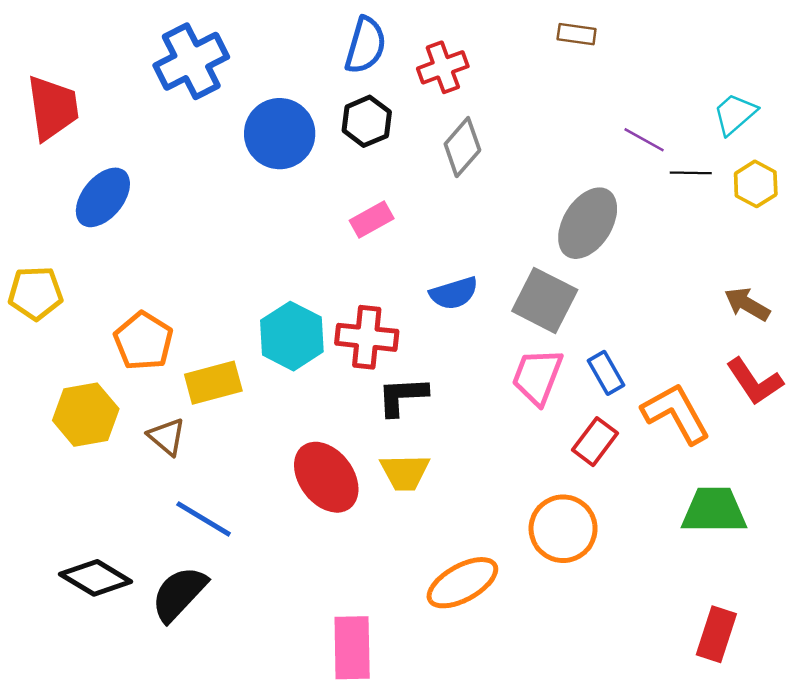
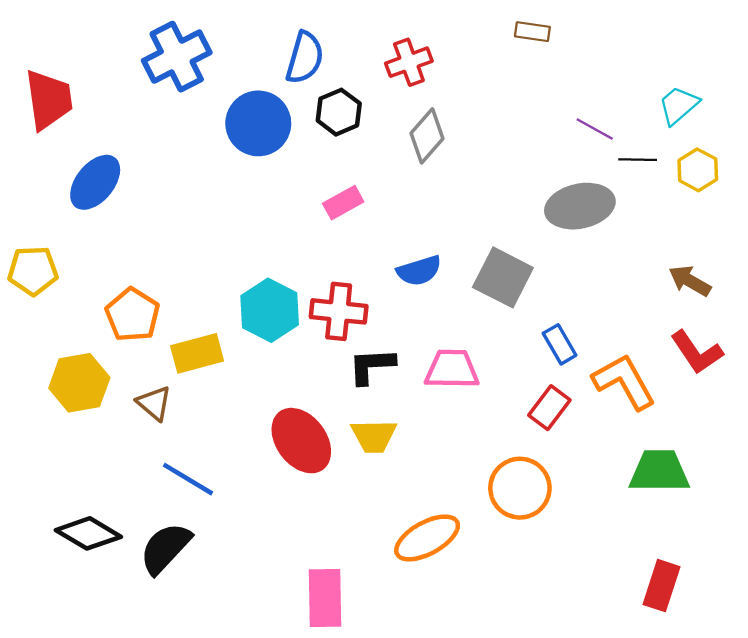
blue semicircle: (366, 45) -> (305, 58), moved
gray ellipse: (588, 223) -> (580, 206), moved, turned 46
pink trapezoid: (537, 377) -> (452, 369), moved, turned 70

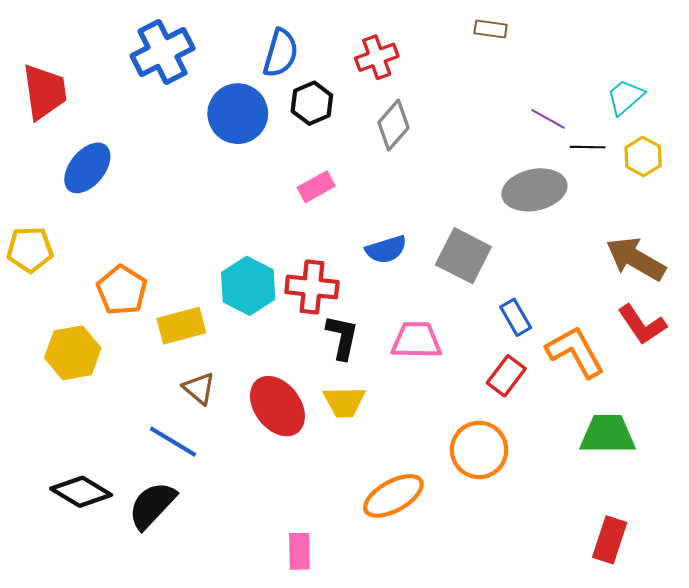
brown arrow: (690, 281) -> (636, 259), size x1.5
black L-shape: (372, 366) -> (342, 337), turned 105
brown triangle: (154, 403) -> (199, 388), moved
pink rectangle: (325, 598) -> (299, 551), size x0.7

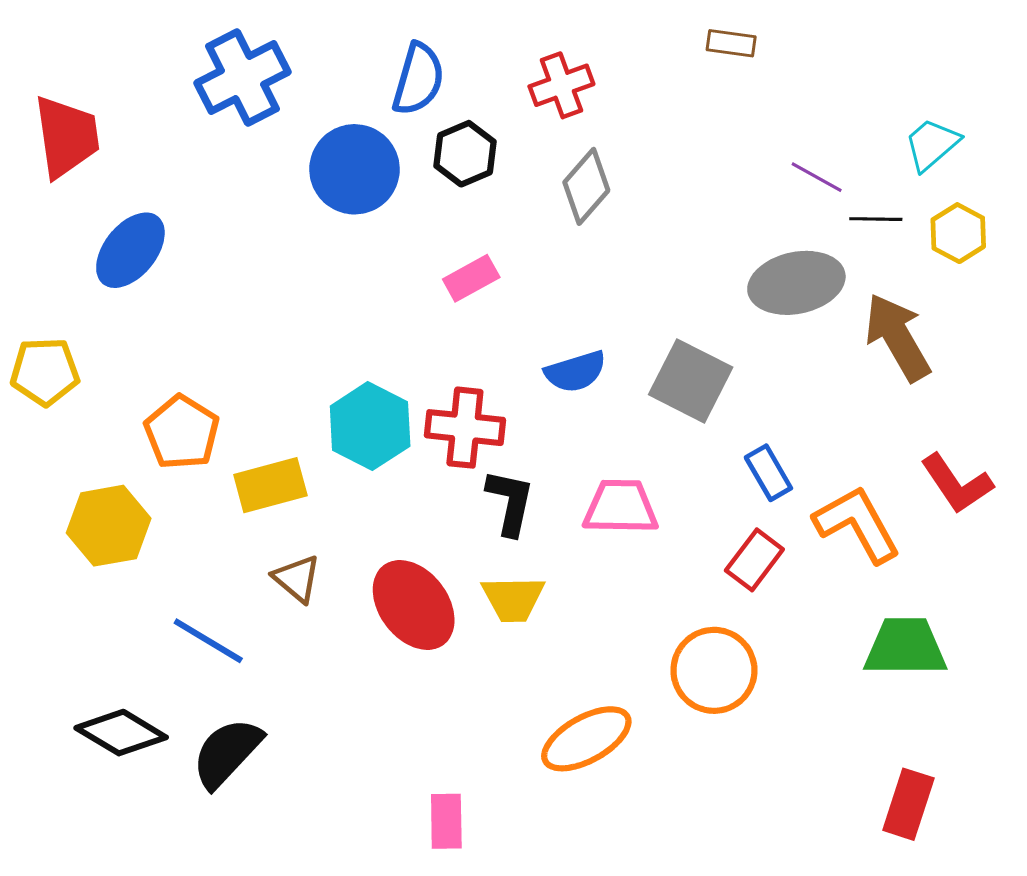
brown arrow: (636, 259) -> (898, 337), moved, turned 30
blue line: (173, 442) -> (208, 641), moved

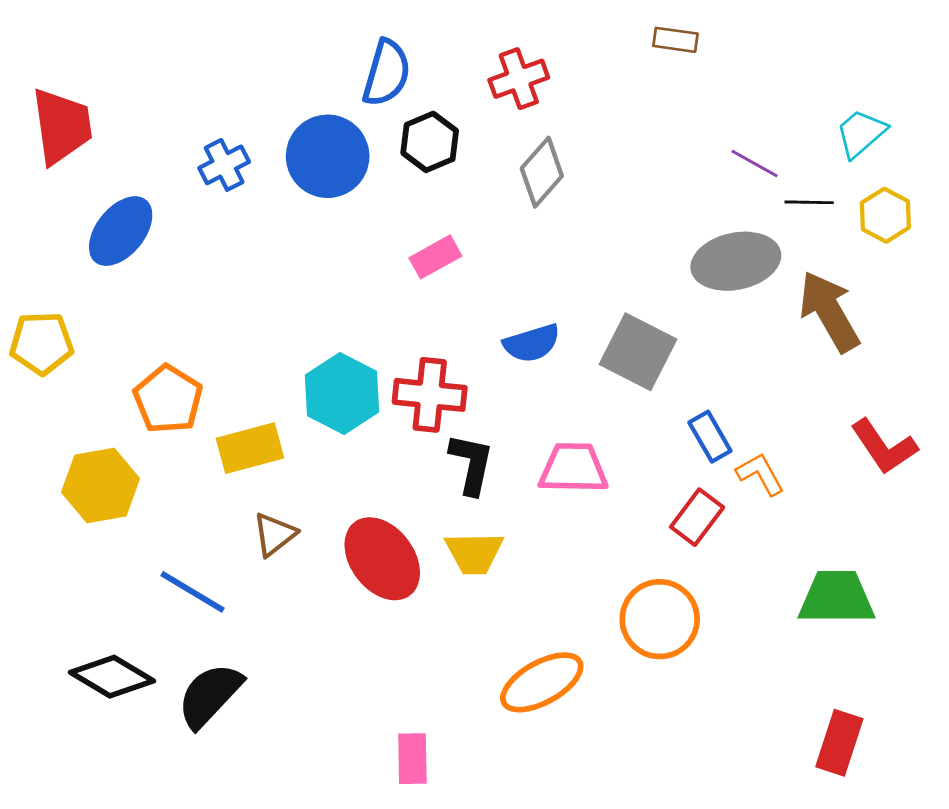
blue cross: (242, 77) -> (224, 165), moved, size x0.6
orange L-shape: (857, 524) -> (760, 474), moved, size x0.6
brown triangle: (297, 579) -> (274, 534), turned 42

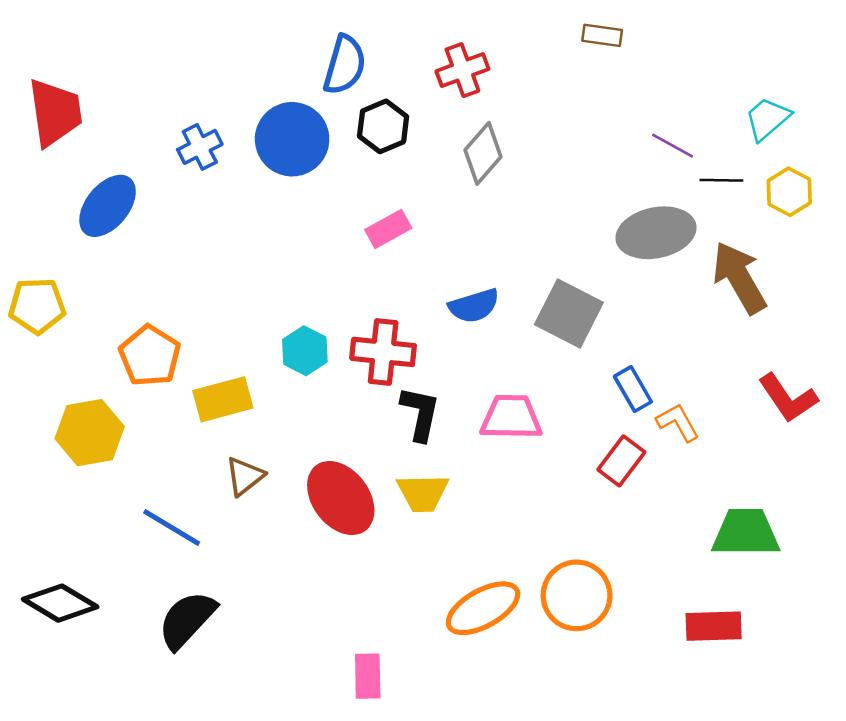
cyan hexagon: (342, 393) -> (305, 351), size x0.7
orange circle: (660, 619) -> (577, 595), moved
black diamond: (112, 677) -> (60, 603), moved
red rectangle: (839, 743) -> (714, 626), moved, turned 70

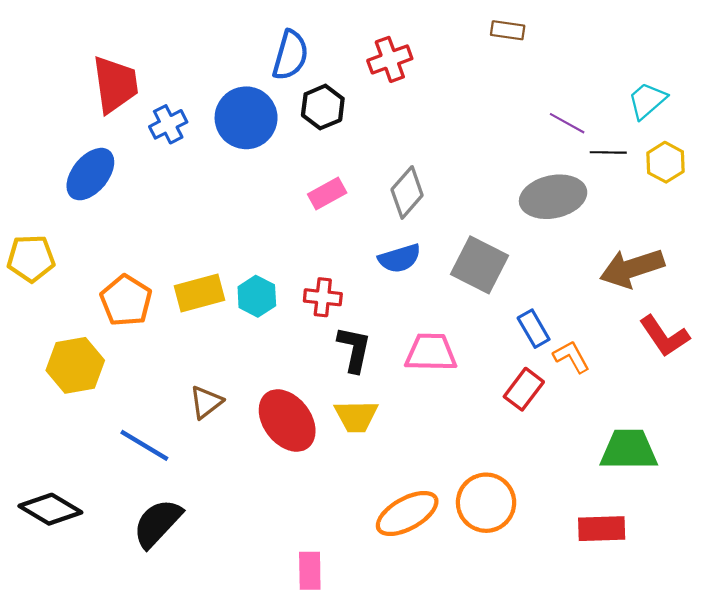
red trapezoid: (55, 112) -> (115, 84), moved
gray diamond: (483, 153) -> (407, 192), moved
brown arrow: (739, 278) -> (632, 268), moved, turned -78
red cross: (383, 352) -> (323, 297), size x0.7
yellow rectangle: (223, 399) -> (200, 293), moved

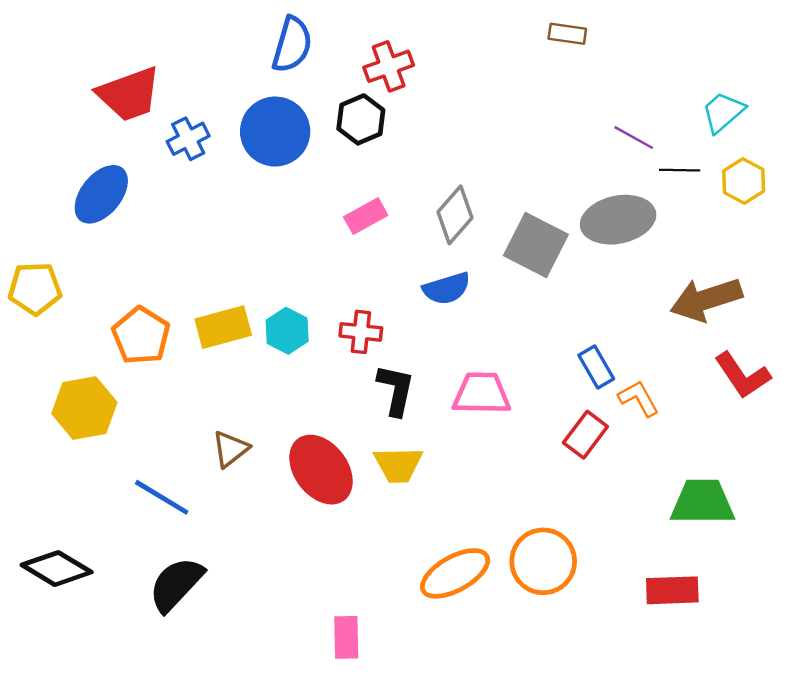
blue semicircle: (290, 55) -> (292, 45), moved
red cross: (390, 59) -> (389, 66), moved
red trapezoid: (115, 84) -> (129, 94), turned 78
gray square: (480, 265) -> (536, 245), moved

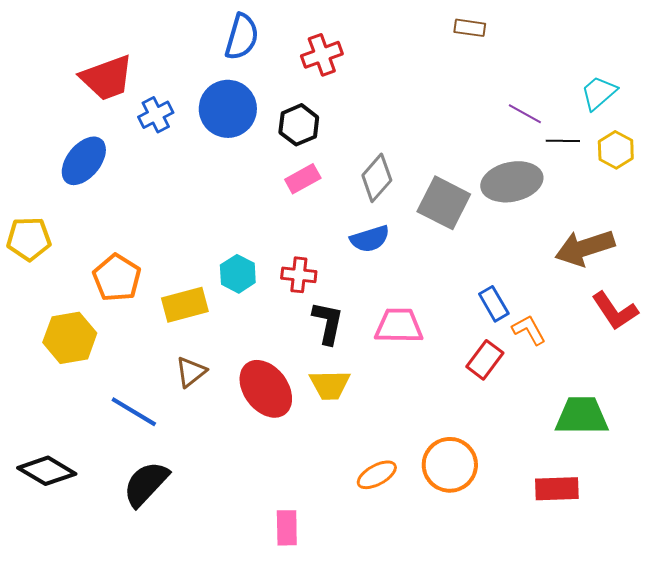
black hexagon: (361, 119) -> (299, 125), moved
yellow rectangle: (223, 327) -> (185, 305), moved
orange ellipse: (455, 573) -> (377, 475), size x0.7

